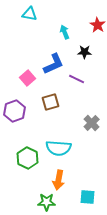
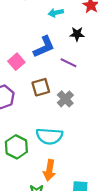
cyan arrow: (65, 32) -> (56, 13), turned -80
gray cross: (92, 123) -> (65, 99), moved

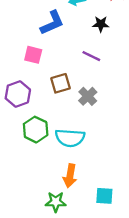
blue L-shape: (44, 47) -> (52, 23), moved
pink square: (16, 62) -> (33, 55), turned -35
green hexagon: (16, 147) -> (36, 130), moved

